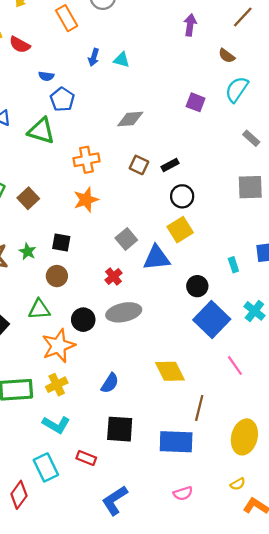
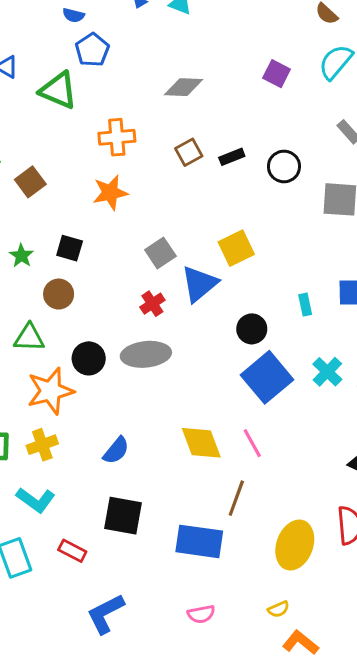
brown square: (139, 165) -> (189, 152), turned 30
black circle: (182, 196) -> (284, 166), moved
blue triangle: (157, 258) -> (199, 284), turned -40
red cross: (113, 276) -> (152, 304), moved
pink line: (235, 366) -> (252, 443), moved

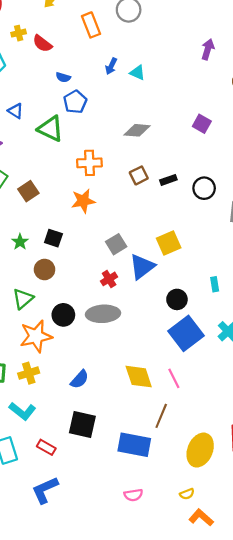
green triangle: (29, 338) -> (23, 299), turned -45
blue L-shape: (106, 614) -> (45, 490), moved

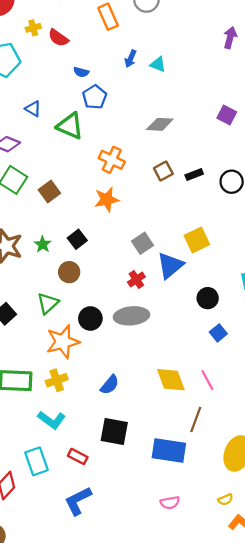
orange cross: (89, 163) -> (112, 160), turned 30
black square: (53, 238) -> (77, 239), turned 36
blue square: (186, 333) -> (218, 333), size x0.5

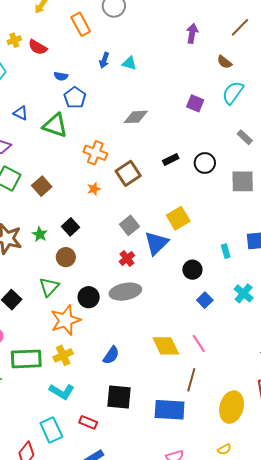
brown square: (163, 171) -> (128, 173), moved, size x1.4
orange star: (107, 200) -> (94, 189), size x0.6

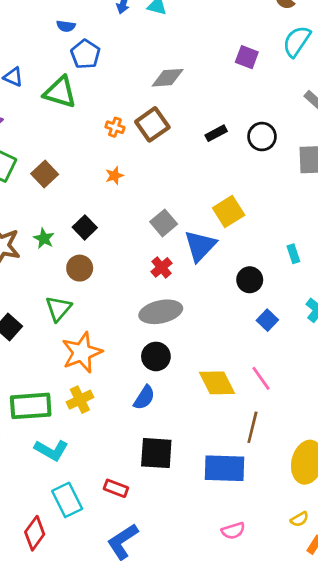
orange cross: (95, 153) -> (115, 127), size x0.6
brown square: (128, 173) -> (152, 124), moved
black circle: (89, 297) -> (156, 356), moved
cyan L-shape: (62, 391) -> (51, 450), moved

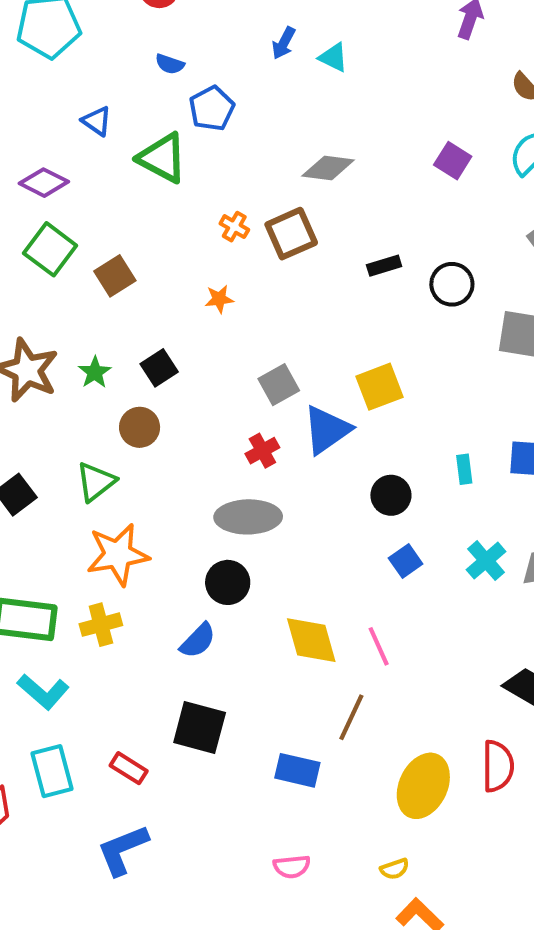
blue semicircle: (66, 26) -> (170, 64), moved
blue rectangle: (225, 468) -> (297, 770), size x0.7

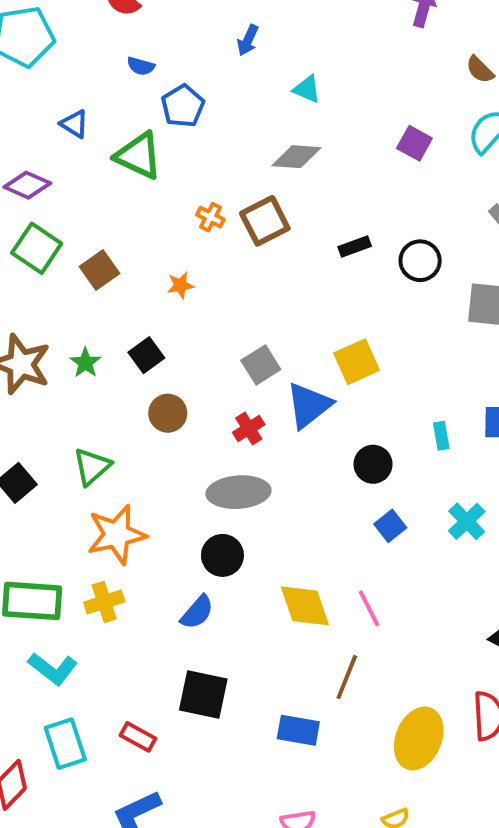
cyan triangle: (333, 57) -> (307, 89), moved
orange star: (219, 299) -> (180, 285), moved
brown circle: (140, 427) -> (168, 413), moved

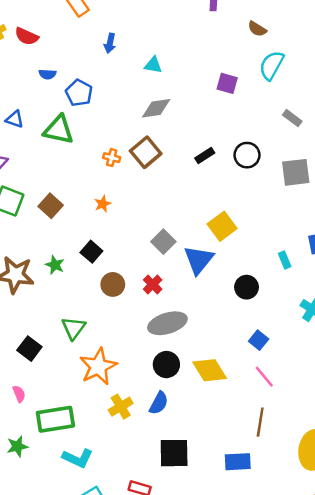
red cross: (249, 428) -> (153, 284), moved
blue square: (390, 526) -> (259, 340), moved
yellow cross: (104, 602) -> (121, 407), moved
yellow diamond: (305, 606) -> (210, 370), moved

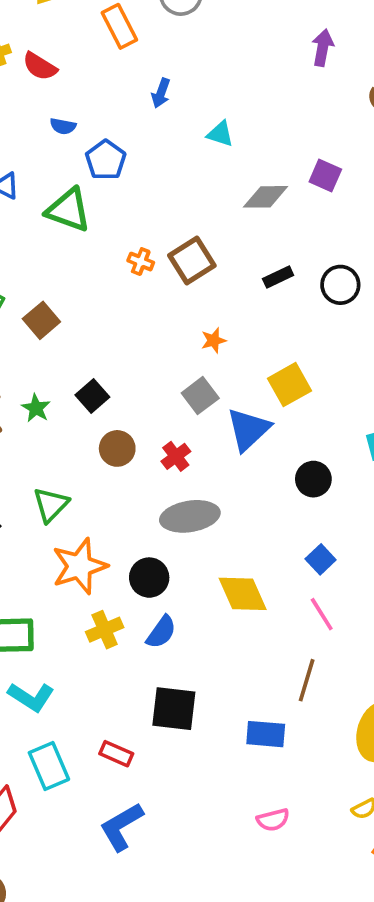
gray diamond: (156, 108) -> (265, 197), moved
orange star: (103, 204) -> (214, 340), moved
black circle: (166, 365) -> (149, 578), moved

